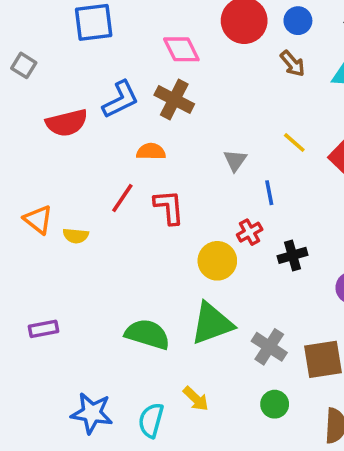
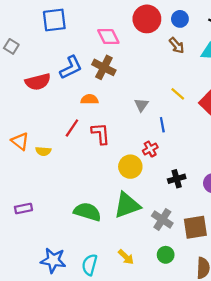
black cross: (293, 255) -> (177, 179), moved
yellow arrow: (196, 399) -> (126, 257), moved

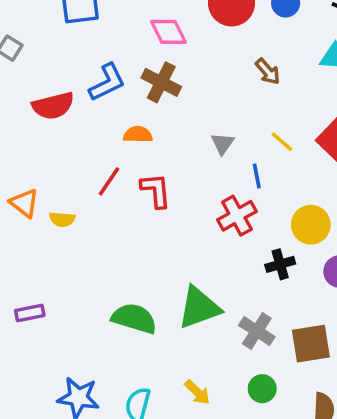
brown arrow: (177, 45) -> (268, 71), moved
yellow line: (178, 94) -> (282, 142), moved
red cross: (150, 149) -> (237, 216), size x1.5
yellow circle: (130, 167) -> (311, 225), moved

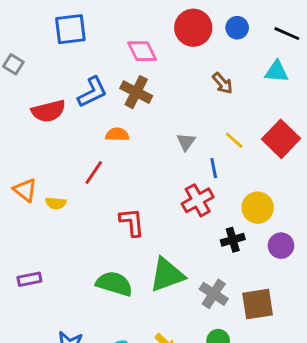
red L-shape: (156, 190) -> (132, 222), moved

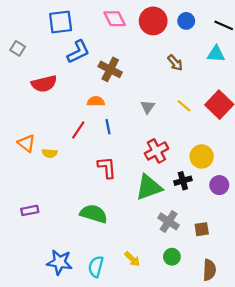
pink diamond: (142, 51) -> (115, 19), moved
blue L-shape: (92, 92) -> (78, 52), moved
blue line: (214, 168) -> (108, 127), moved
green triangle: (167, 275) -> (149, 187), moved
brown square: (258, 304) -> (202, 229), size x0.6

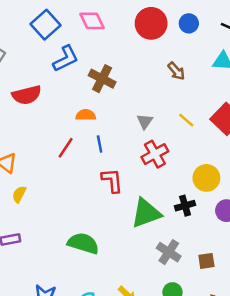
pink diamond: (115, 19) -> (92, 21), moved
blue square: (61, 22) -> (46, 25), turned -35
red cross: (156, 151) -> (155, 154), moved
yellow semicircle: (50, 153) -> (19, 194), moved, turned 112
red L-shape: (107, 167) -> (112, 180), moved

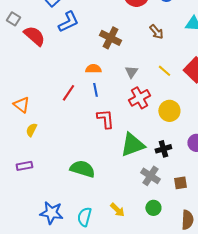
brown cross: (102, 79) -> (110, 38), moved
red semicircle: (27, 95) -> (34, 36), moved, turned -125
orange semicircle: (86, 115) -> (93, 69), moved
yellow circle: (206, 178) -> (169, 111), moved
black cross: (185, 206) -> (163, 149), moved

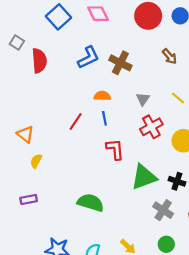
blue L-shape: (68, 22) -> (88, 57), moved
red semicircle: (34, 36) -> (39, 61), turned 45
black cross: (163, 149) -> (177, 181), turned 35

